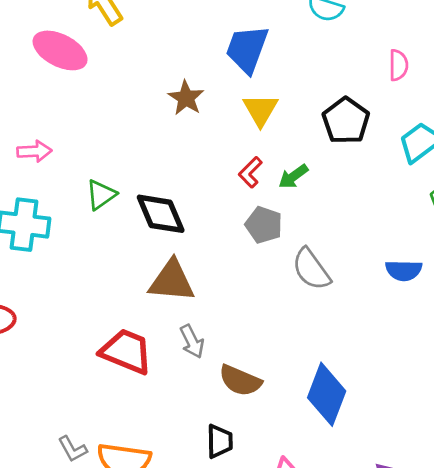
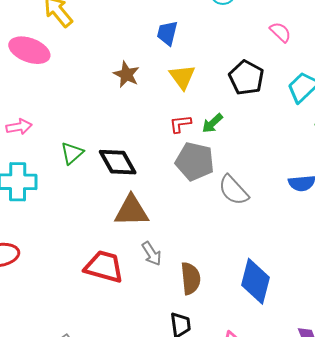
blue trapezoid: (247, 49) -> (167, 33), size x0.7
pink semicircle: (398, 65) -> (280, 32), turned -40
red L-shape: (250, 172) -> (180, 124), turned 45
gray pentagon: (264, 225) -> (195, 161), size x1.4
brown semicircle: (240, 381) -> (191, 278), turned -112

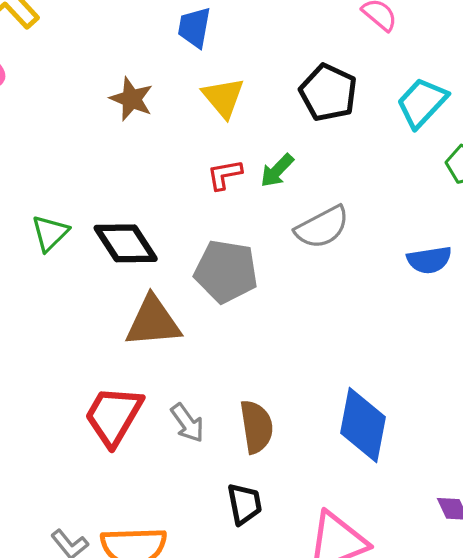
gray pentagon: (195, 161) -> (226, 271), moved
gray semicircle: (233, 190) -> (322, 227), moved, turned -72
gray arrow: (152, 254) -> (187, 423), moved
red trapezoid: (104, 267) -> (114, 416), turned -72

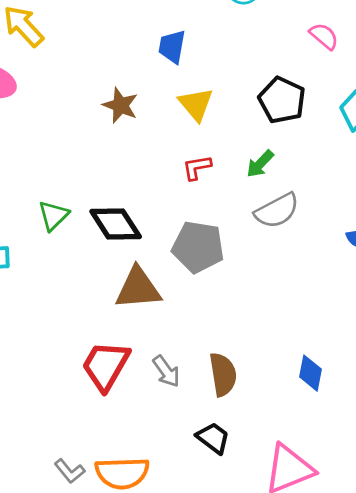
green arrow: (277, 170) -> (260, 164), moved
blue diamond: (363, 425) -> (310, 373), size x0.6
black trapezoid: (244, 504) -> (213, 438), turned -42

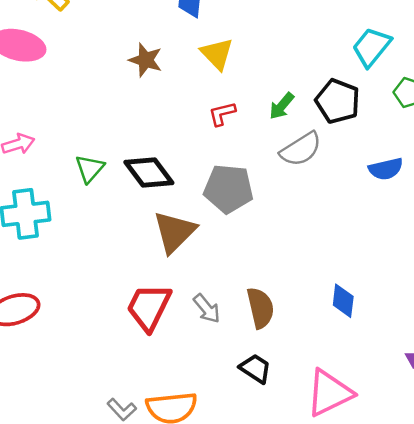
black pentagon: (282, 100) -> (338, 101), moved
brown triangle: (138, 288) -> (174, 232), turned -36

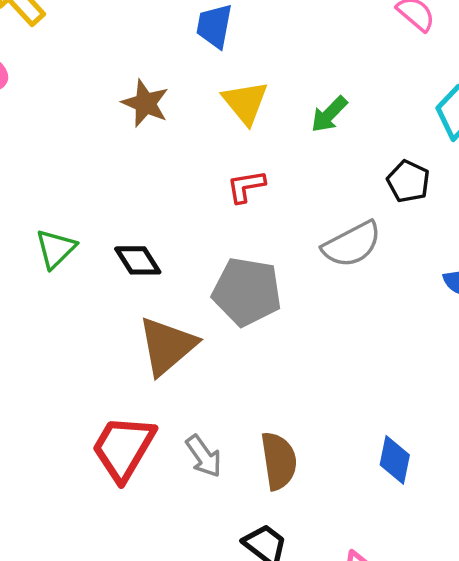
black pentagon: (338, 101) -> (408, 181), size x0.7
green arrow: (282, 106) -> (329, 114), moved
black diamond: (149, 173) -> (138, 260), size x0.7

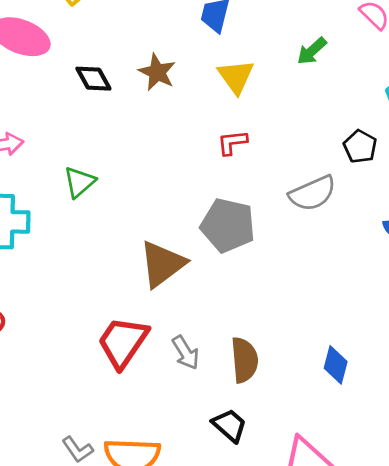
green arrow: (329, 114) -> (312, 51), moved
black diamond: (138, 260) -> (93, 79), moved

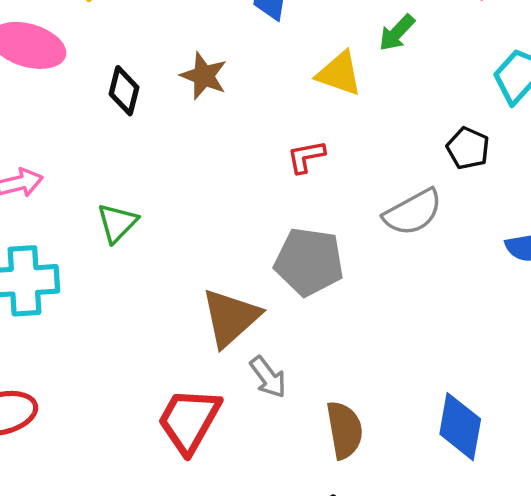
yellow triangle: (236, 76) -> (339, 74), moved, turned -30
black diamond: (93, 79) -> (124, 91), turned 48
gray arrow: (186, 353) -> (268, 377), moved
blue diamond: (336, 365) -> (460, 427), size x1.4

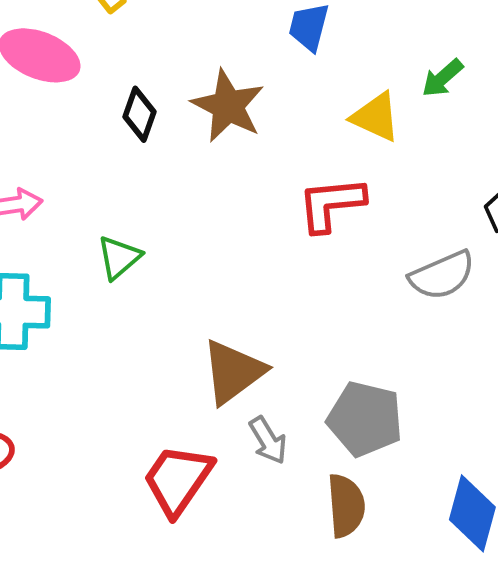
brown star: (204, 76) -> (228, 106), size x1.4
red L-shape: (306, 157) -> (331, 204), size x1.6
gray pentagon: (309, 262) -> (365, 419), moved

